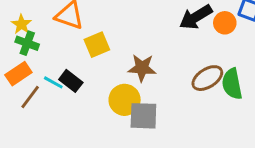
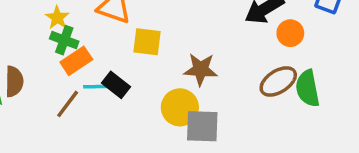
orange circle: (225, 23) -> (290, 33), moved
yellow square: (97, 45) -> (147, 42), turned 30
orange rectangle: (18, 74) -> (76, 61), moved
cyan line: (53, 82) -> (95, 87), turned -30

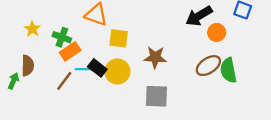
yellow star: (57, 18) -> (32, 29), moved
yellow circle: (180, 107) -> (117, 71), moved

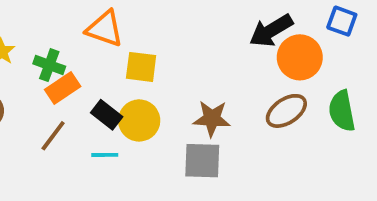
orange circle: (217, 32) -> (300, 57), size x1.5
brown star: (155, 57) -> (212, 119), moved
cyan line: (83, 69) -> (105, 155), moved
green semicircle: (228, 70) -> (342, 111), moved

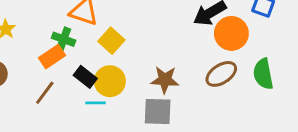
green cross: (49, 65) -> (64, 39), moved
yellow square: (141, 67) -> (111, 41), turned 35
cyan line: (105, 155) -> (95, 103), moved

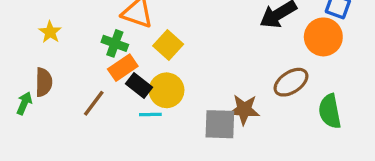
orange circle: (231, 33) -> (323, 37), moved
orange rectangle: (52, 57) -> (123, 68), moved
green semicircle: (263, 74) -> (330, 111), moved
brown star: (165, 80) -> (244, 110), moved

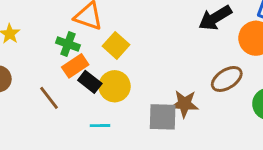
brown line: (94, 103) -> (49, 98), turned -75
cyan line: (150, 115) -> (100, 126), moved

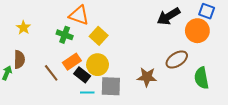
orange rectangle: (75, 66) -> (72, 62), moved
black rectangle: (90, 82) -> (82, 75), moved
gray square: (163, 117) -> (111, 86), moved

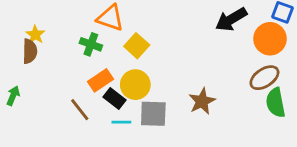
brown semicircle: (19, 59) -> (30, 51), moved
brown ellipse: (177, 59) -> (264, 78), moved
brown line: (51, 73) -> (80, 110), moved
brown star: (147, 77) -> (202, 101), turned -30

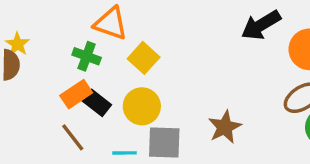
orange rectangle: (101, 80) -> (76, 94), moved
black rectangle: (114, 98) -> (97, 103), moved

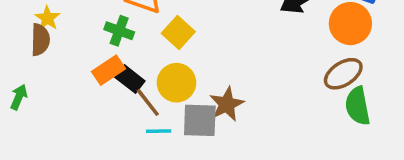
brown star: (225, 127) -> (227, 104), moved
brown line: (73, 137) -> (148, 102), moved

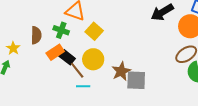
yellow star: (47, 18) -> (13, 48), moved
brown semicircle: (40, 40) -> (36, 35), moved
gray square: (200, 120) -> (136, 80), moved

